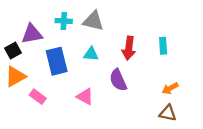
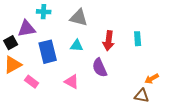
cyan cross: (64, 21) -> (44, 12), moved
orange arrow: (170, 88) -> (152, 79), moved

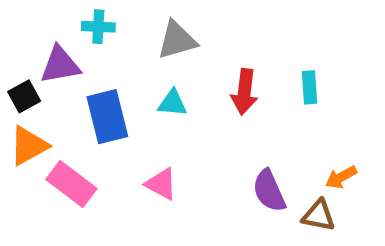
gray triangle: (79, 18) -> (177, 40), turned -30
purple semicircle: (100, 68) -> (269, 191), moved
pink rectangle: (32, 82) -> (71, 184), size x1.5

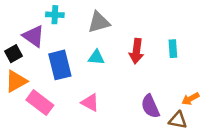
purple triangle: (60, 65) -> (34, 36), turned 45

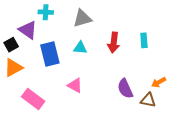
pink rectangle: (40, 103) -> (33, 99), moved

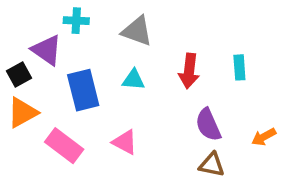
gray triangle: (82, 18) -> (137, 31), turned 36
purple semicircle: (125, 89) -> (208, 125), moved
pink rectangle: (33, 99) -> (64, 146), moved
brown triangle: (148, 100) -> (212, 165), moved

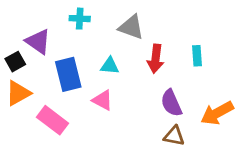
cyan cross: (76, 21) -> (80, 19), moved
gray triangle: (137, 31) -> (131, 27), moved
orange arrow: (264, 137) -> (217, 113), size x1.6
pink triangle: (125, 142) -> (103, 100), moved

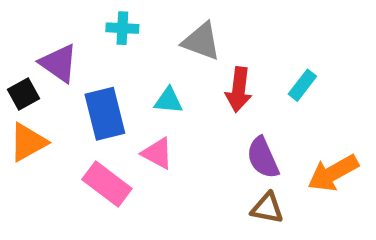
cyan rectangle: (197, 56) -> (302, 85), turned 42
pink rectangle: (52, 120) -> (107, 184), moved

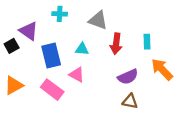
cyan rectangle: (302, 85) -> (147, 42), turned -40
orange triangle: (28, 142) -> (14, 85), moved
purple semicircle: (263, 158) -> (128, 77), turned -90
orange arrow: (333, 173) -> (162, 69), moved, turned 75

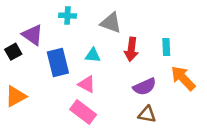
pink rectangle: (52, 90) -> (83, 112), moved

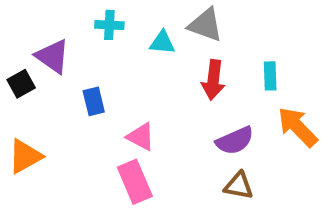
gray triangle: (111, 23) -> (205, 25), moved
cyan triangle: (93, 55) -> (162, 43), moved
blue rectangle: (58, 63) -> (94, 101), size x0.6
pink rectangle: (83, 112) -> (135, 182), turned 30

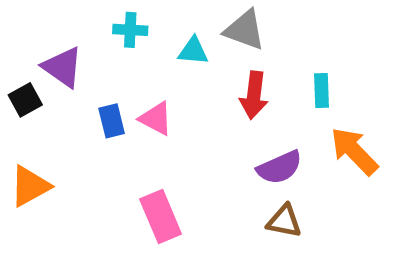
pink triangle: (141, 137) -> (156, 119), moved

